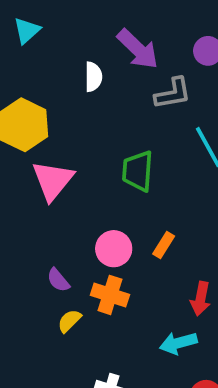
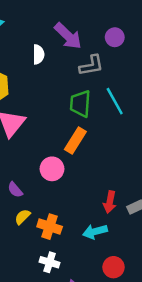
green trapezoid: (138, 171) -> (80, 104), moved
orange rectangle: (164, 245) -> (75, 141), moved, size x1.5
orange cross: (110, 295) -> (50, 227), moved

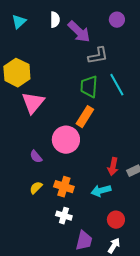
purple circle: (115, 37) -> (117, 20), moved
white semicircle: (38, 54) -> (55, 20), moved
pink circle: (52, 169) -> (66, 140), size x1.4
yellow semicircle: (22, 217) -> (36, 188), moved

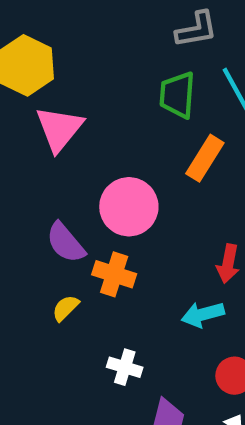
orange rectangle: (85, 117) -> (205, 158), moved
purple semicircle: (36, 157) -> (66, 243), size x1.5
orange cross: (64, 187) -> (114, 274), moved

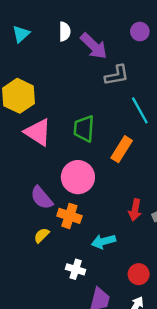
green trapezoid: (177, 95) -> (84, 129), moved
pink triangle: (59, 129) -> (38, 132), turned -36
cyan arrow: (203, 314) -> (103, 241), moved

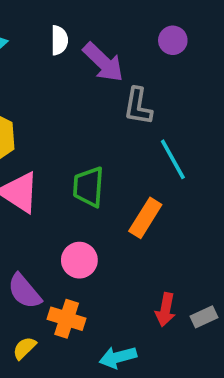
gray L-shape: (117, 75) -> (138, 106), turned 110
pink circle: (78, 177) -> (79, 260), size x0.7

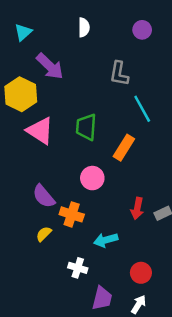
white semicircle: (59, 40) -> (84, 27), moved
purple arrow: (103, 62) -> (50, 66), moved
pink circle: (79, 260) -> (92, 178), moved

